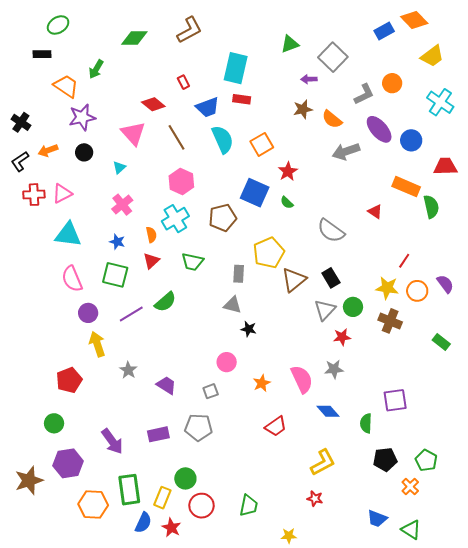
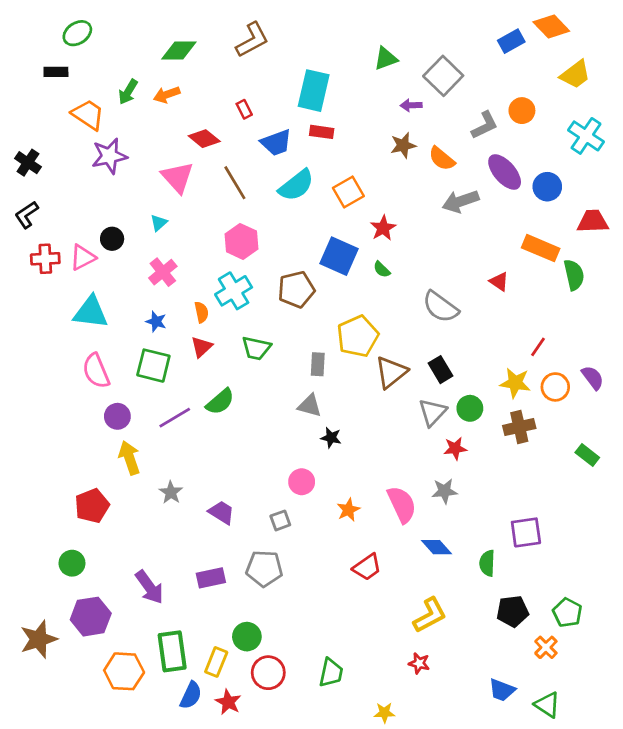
cyan semicircle: (223, 139) -> (296, 185), turned 76
orange arrow: (48, 150) -> (167, 95), moved
black circle: (84, 152) -> (112, 239), moved
brown cross: (390, 321) -> (519, 427), turned -35

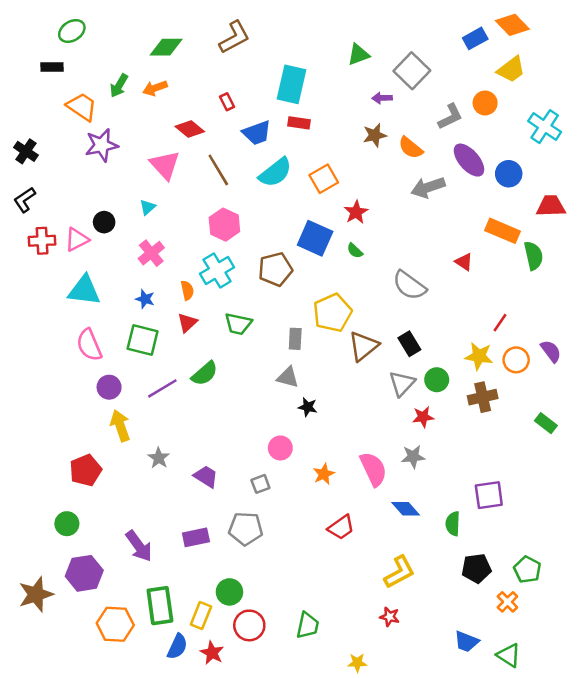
yellow trapezoid: (575, 75) -> (511, 69), moved

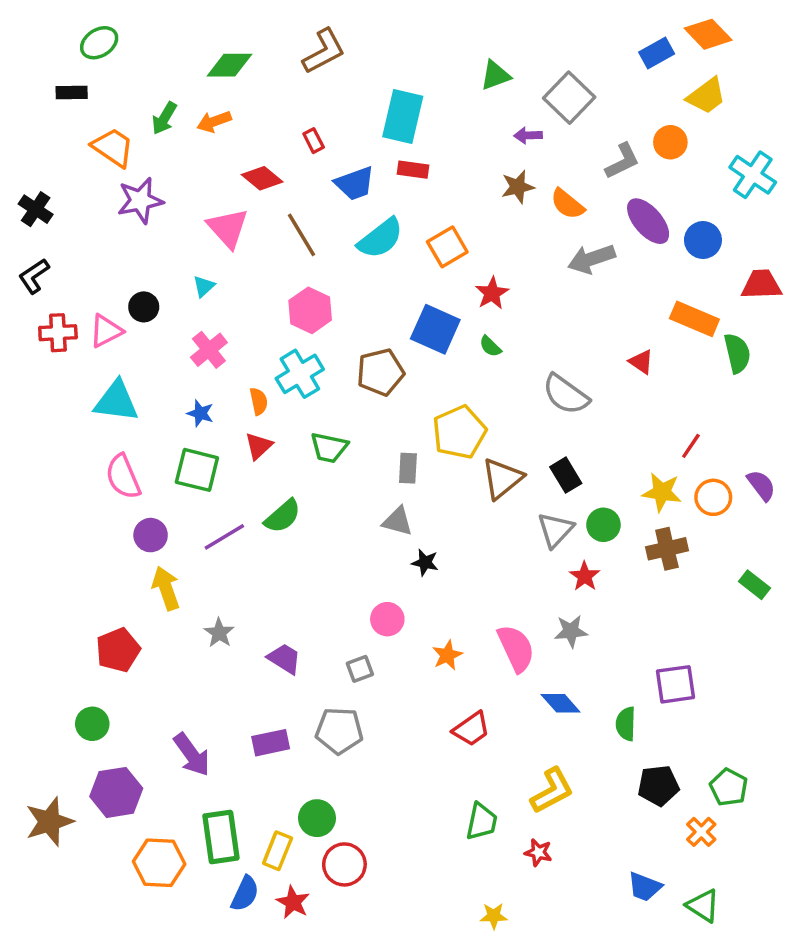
red star: (423, 417) -> (585, 576), turned -30
green trapezoid: (308, 625) -> (482, 822), moved

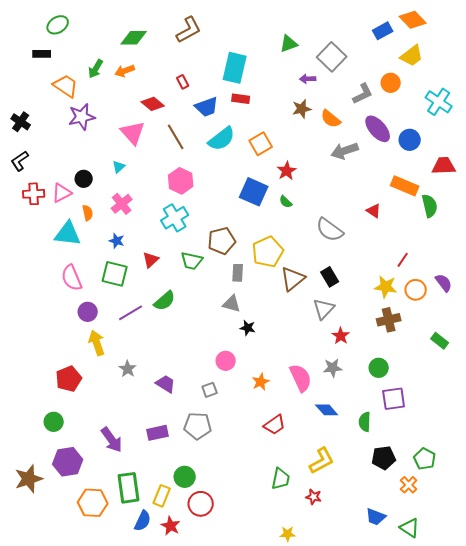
brown pentagon: (380, 372) -> (222, 241), moved
orange semicircle: (259, 401) -> (88, 213), moved
green circle: (603, 525) -> (379, 368), moved

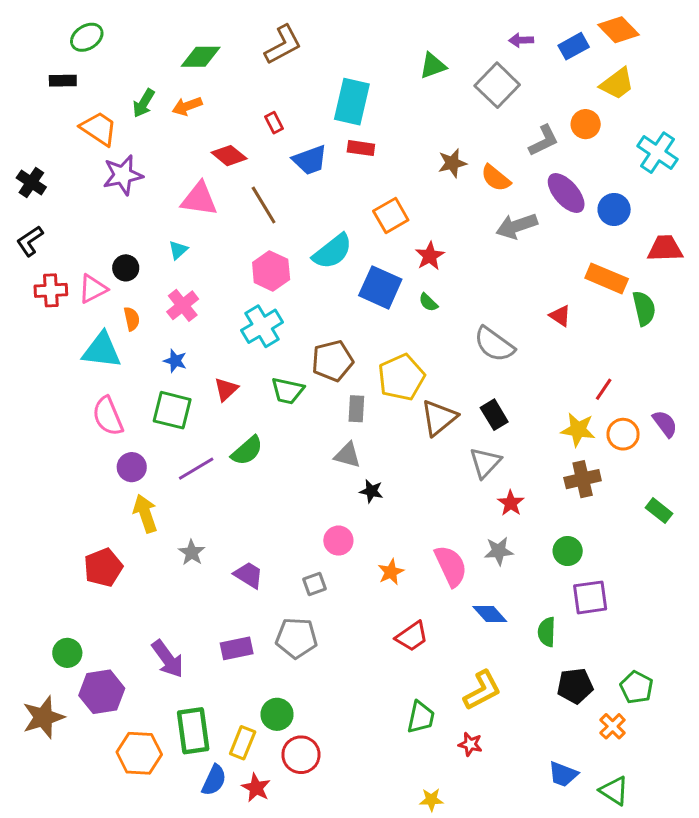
purple arrow: (308, 79) -> (521, 40), moved
pink triangle: (133, 133) -> (199, 199), turned -40
cyan semicircle: (222, 139) -> (332, 251), moved
green circle: (54, 422) -> (67, 653), moved

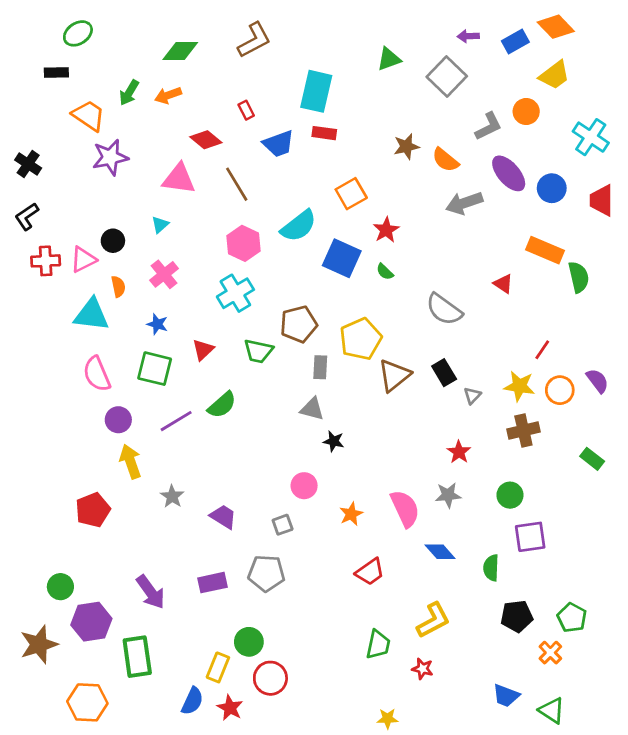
red trapezoid: (665, 248) -> (602, 200), moved, turned -88
gray triangle: (485, 463) -> (472, 396), moved, size x0.6
green rectangle: (193, 731) -> (137, 657), moved
orange hexagon: (139, 753) -> (87, 702), moved

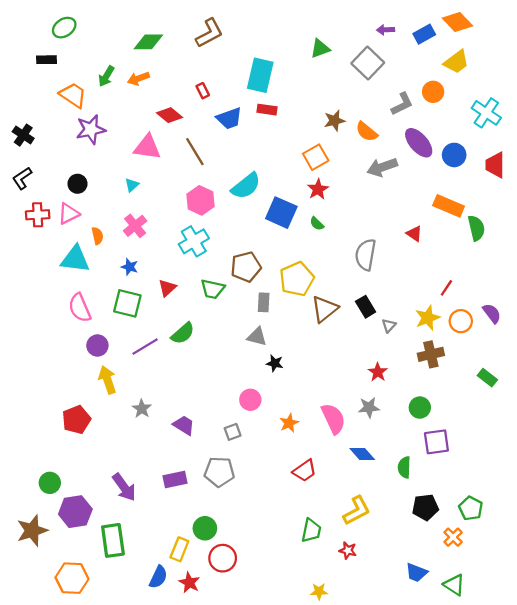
orange square: (351, 194) -> (316, 157), moved
black circle: (113, 241) -> (77, 184), moved
gray semicircle: (444, 309) -> (366, 255), turned 64
yellow star: (519, 386) -> (428, 318), turned -30

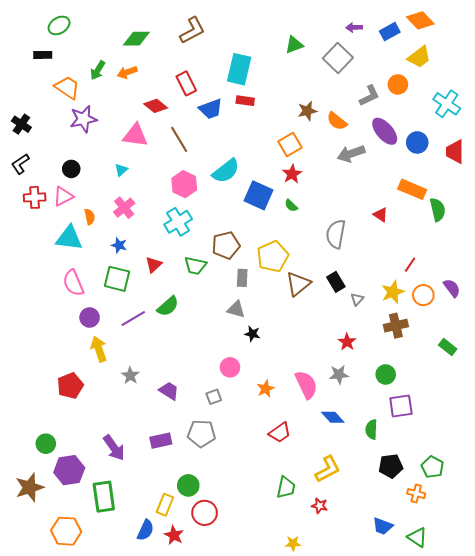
red rectangle: (203, 91) -> (186, 83), size x1.6
orange cross: (453, 537) -> (416, 494), turned -30

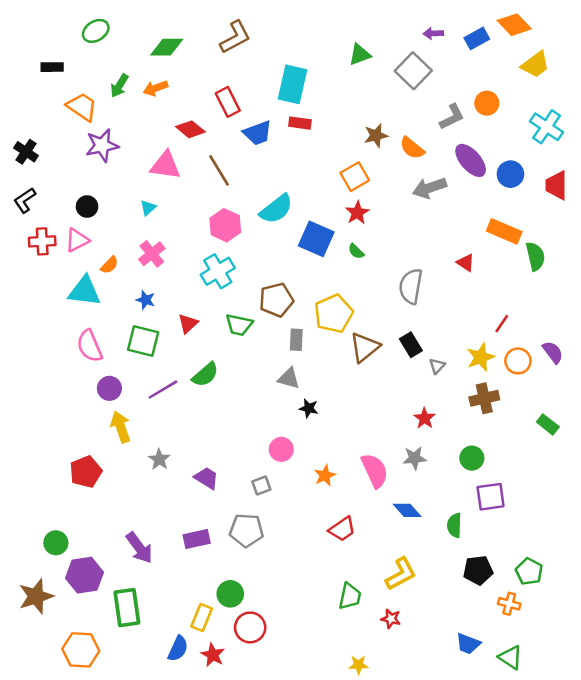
green ellipse: (59, 25) -> (96, 31), moved
yellow trapezoid: (419, 57) -> (535, 65), moved
orange semicircle: (90, 217) -> (109, 265), turned 56

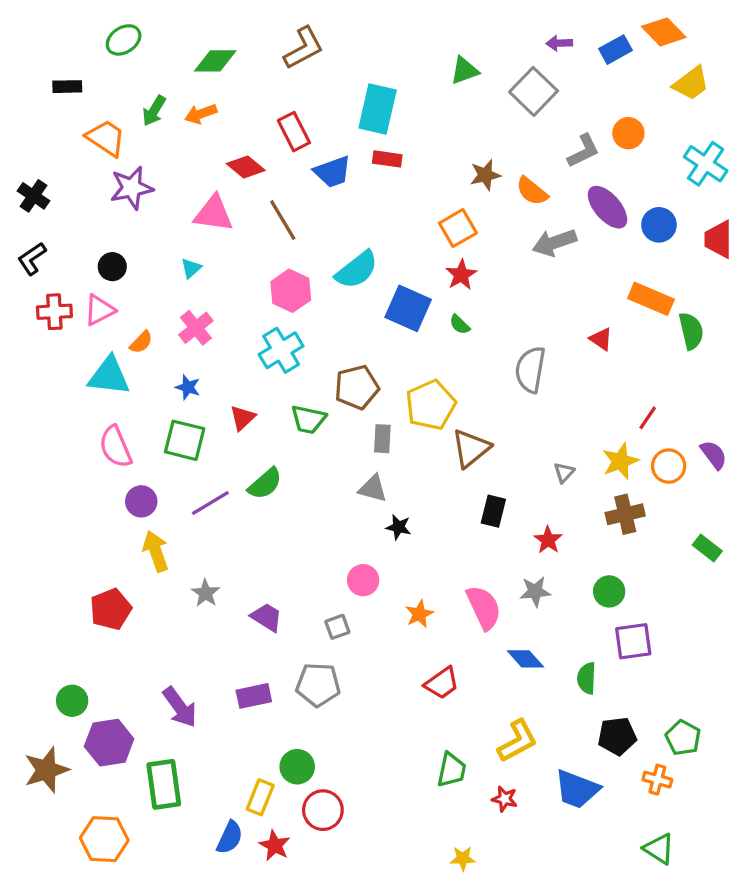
black rectangle: (411, 345) -> (493, 511), moved, turned 45
blue trapezoid: (468, 644) -> (577, 789), moved, size x1.4

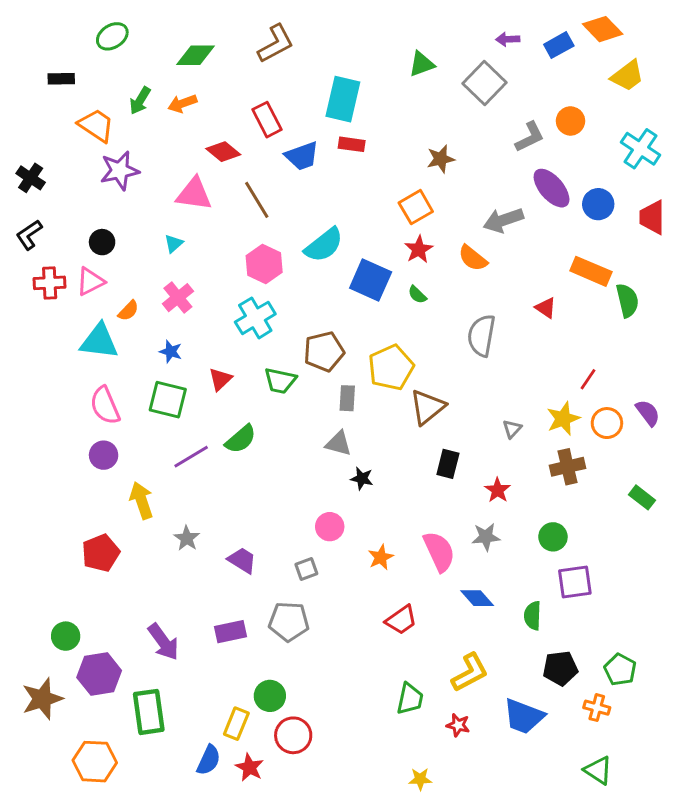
orange semicircle: (532, 191) -> (473, 258), moved
purple circle: (141, 501) -> (104, 455), moved

